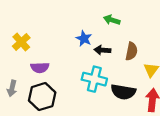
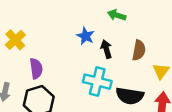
black arrow: (102, 50) -> (106, 49), turned 70
purple semicircle: (40, 68) -> (36, 69), turned -96

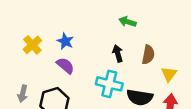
blue star: (86, 36) -> (65, 41), moved
purple semicircle: (36, 69) -> (65, 66), moved, turned -42

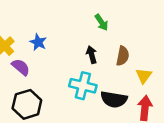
green arrow: (127, 22) -> (101, 22), turned -140
purple semicircle: (65, 66) -> (21, 67), moved

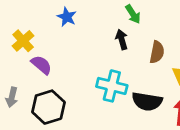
blue star: (38, 42) -> (67, 17), moved
black arrow: (92, 55) -> (122, 39), moved

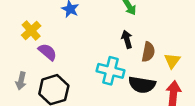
black arrow: (122, 39) -> (127, 39), moved
brown semicircle: (157, 52) -> (148, 52), moved

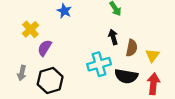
purple semicircle: (48, 52) -> (45, 48), turned -98
cyan cross: (111, 71) -> (99, 64), turned -30

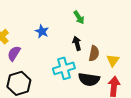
blue star: (64, 11) -> (42, 31), moved

